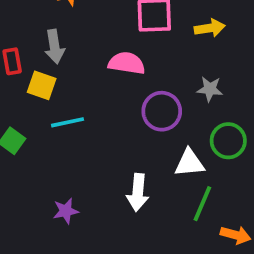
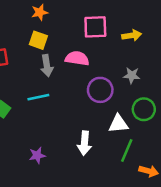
gray arrow: (55, 47) -> (47, 66), moved
yellow square: (42, 85) -> (38, 40), moved

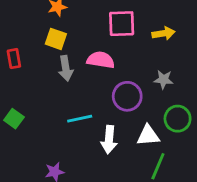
cyan line: (38, 97) -> (80, 119), moved
white arrow: (84, 143) -> (109, 140), moved

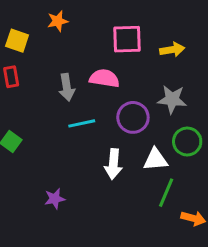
yellow square: (56, 39) -> (17, 41), moved
gray star: (164, 80) -> (172, 99), size x1.4
cyan line: (80, 119) -> (82, 123), moved

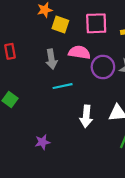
yellow square: (17, 41) -> (60, 24), moved
purple circle: (133, 117) -> (103, 67), moved

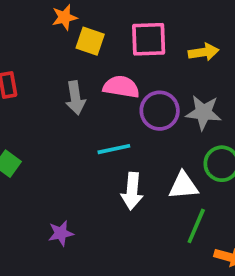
cyan line: (63, 86) -> (114, 149), moved

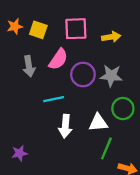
orange star: (64, 17) -> (15, 26), moved
pink semicircle: (121, 87) -> (58, 59), turned 115

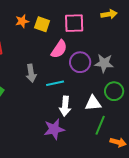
yellow arrow: (111, 37) -> (109, 14), moved
gray arrow: (29, 66) -> (31, 73), moved
purple star: (20, 153) -> (54, 129), moved, size x1.5

